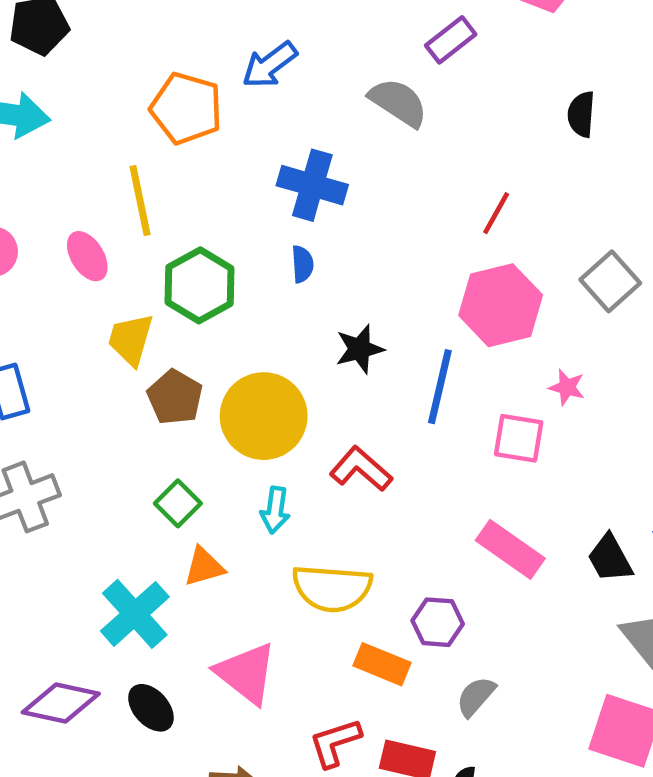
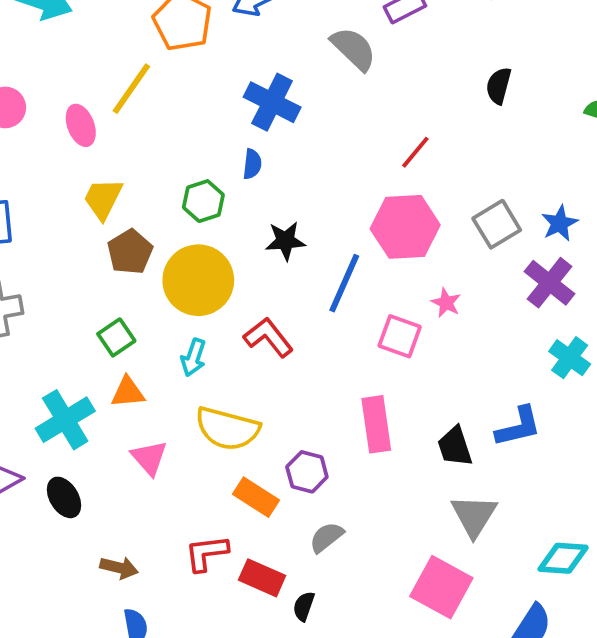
yellow line: (140, 200) -> (131, 89), turned 36
green hexagon: (200, 285) -> (203, 201), moved, size x0.7
pink rectangle: (510, 549) -> (376, 424), turned 36
pink triangle: (246, 673) -> (149, 458), moved, size x0.7

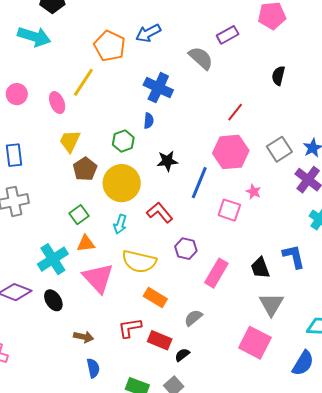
pink rectangle: (376, 424) -> (216, 273), moved, turned 40
blue L-shape: (518, 427) -> (294, 256), turned -88
pink triangle: (149, 458) -> (98, 278), size x1.6
purple hexagon: (307, 472) -> (186, 249), moved
black semicircle: (304, 606) -> (182, 355), turned 35

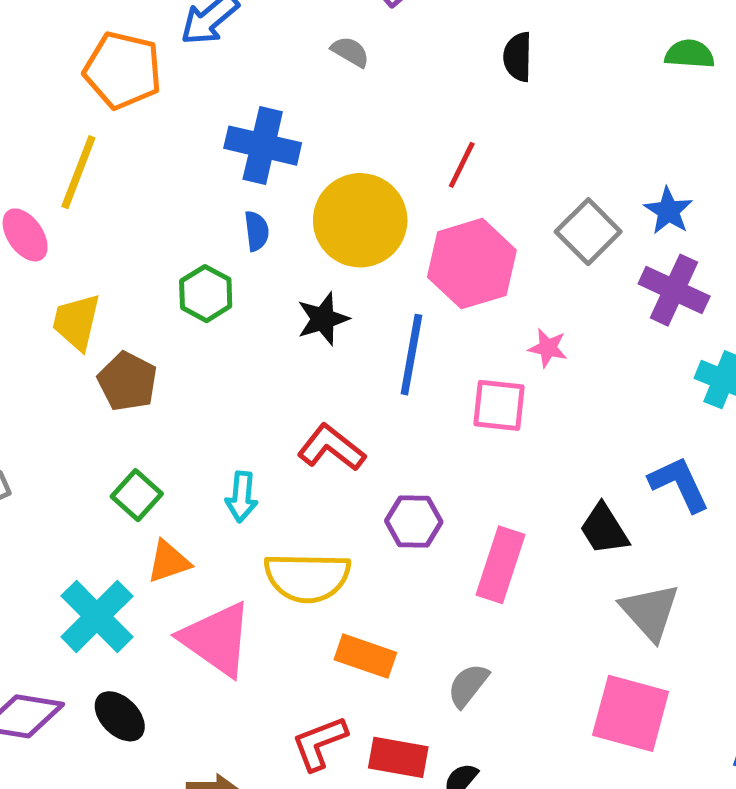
gray semicircle: (201, 58) -> (350, 52), size x0.6
black semicircle: (278, 76) -> (518, 57), moved
yellow circle: (122, 183) -> (360, 220), moved

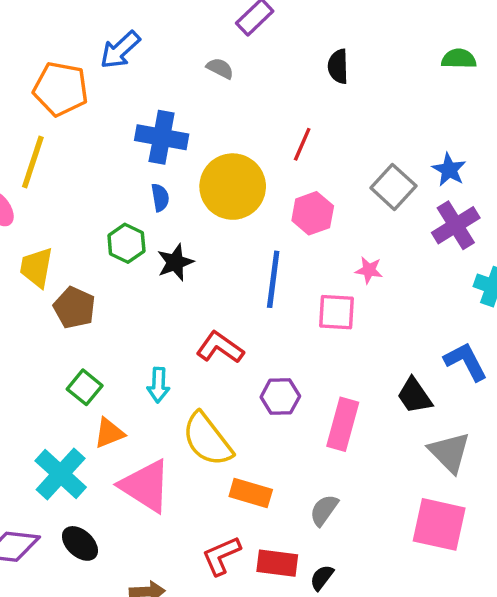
pink hexagon: (472, 264) -> (313, 213), size x0.7
purple cross: (674, 290) -> (456, 225), turned 36
black star: (323, 319) -> (175, 262), moved
yellow semicircle: (307, 577) -> (207, 439), turned 54

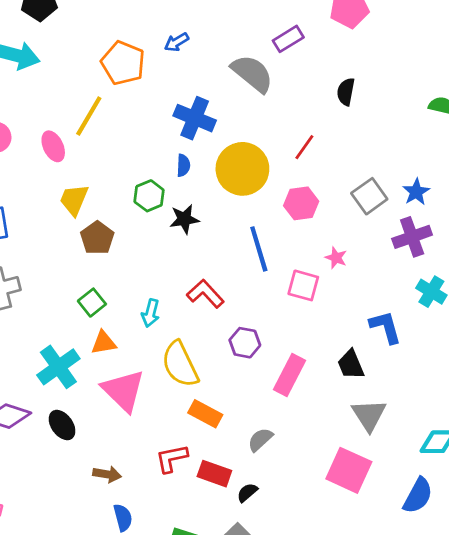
blue arrow: (120, 50) -> (177, 42), size x0.7
gray semicircle: (220, 68) -> (252, 73), size x2.0
blue line: (273, 279) -> (259, 249), turned -36
blue L-shape: (466, 361) -> (386, 327), moved

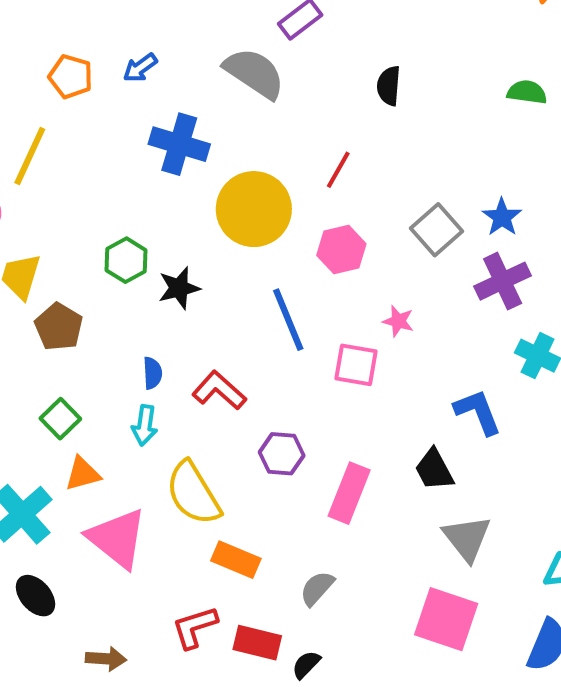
blue arrow: (177, 42) -> (140, 68), moved
orange pentagon: (123, 63) -> (71, 77), size x0.7
blue semicircle: (183, 165) -> (152, 373), moved

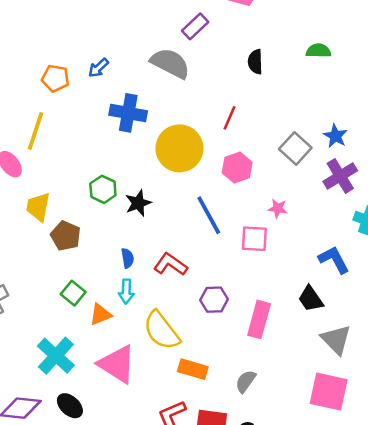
green semicircle: (527, 92) -> (319, 51), moved
orange triangle: (83, 474) -> (100, 314), moved

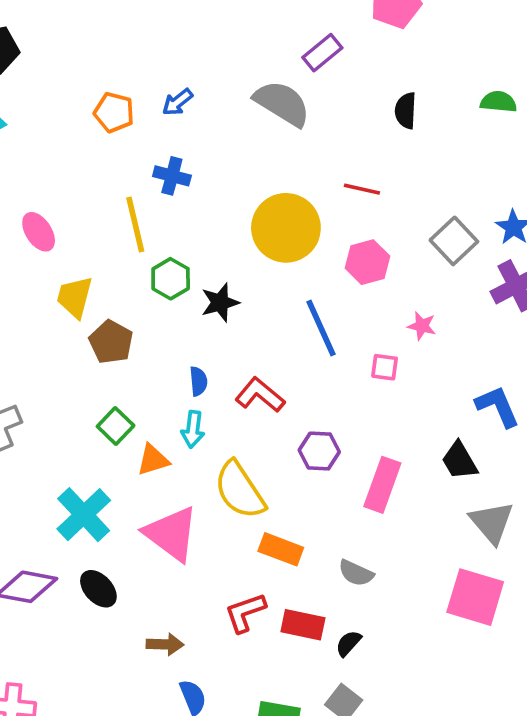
blue cross: (128, 113) -> (172, 176), moved, size x0.7
red line: (229, 118) -> (362, 189), turned 75
yellow line: (36, 131) -> (135, 225), moved, turned -36
pink square: (254, 239) -> (385, 367), size x0.7
gray semicircle: (246, 381) -> (356, 573), turned -105

